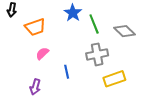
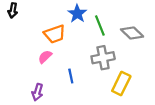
orange trapezoid: (35, 27) -> (55, 34), moved
yellow rectangle: (114, 79) -> (121, 84), turned -45

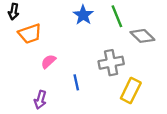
green line: (100, 25) -> (117, 16), moved
orange trapezoid: (55, 34) -> (30, 34), moved

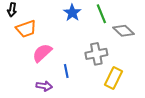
pink semicircle: (48, 61) -> (42, 53), size x1.5
purple arrow: (40, 100) -> (44, 86), moved, turned -98

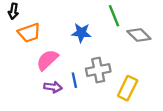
blue star: (72, 13) -> (81, 33), moved, turned -30
gray cross: (96, 54) -> (98, 70), moved
purple arrow: (44, 86) -> (53, 87), moved

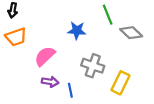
orange trapezoid: (29, 33) -> (16, 37), moved
gray cross: (98, 70) -> (93, 66), turned 30
blue line: (74, 80) -> (70, 90), moved

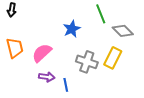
blue star: (77, 31) -> (72, 29), turned -30
orange trapezoid: (16, 37) -> (15, 48), moved, turned -85
yellow rectangle: (120, 83) -> (113, 58), moved

